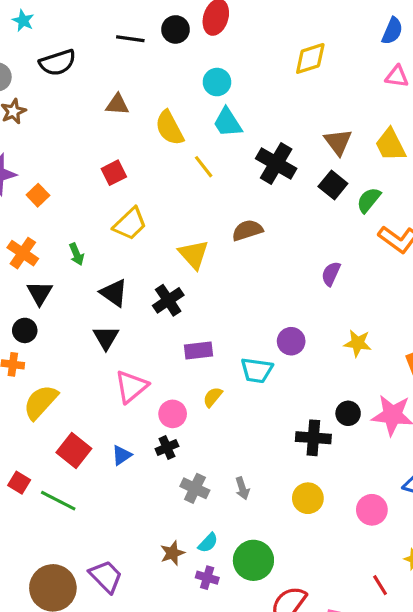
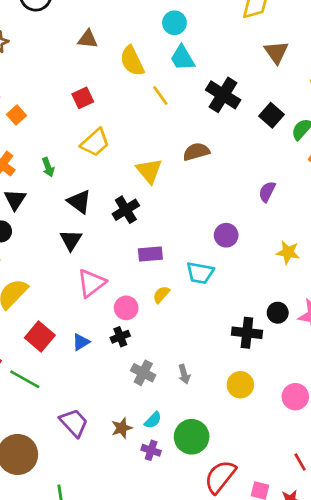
brown triangle: (338, 142) -> (276, 52), moved
purple circle: (291, 341) -> (226, 235), moved
purple trapezoid: (106, 576) -> (74, 423), moved

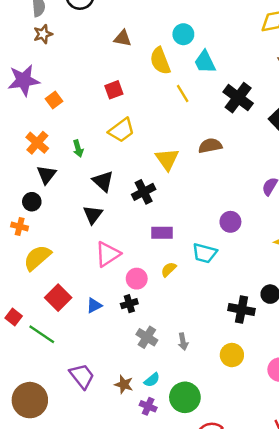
cyan circle: (174, 23) -> (183, 34), moved
brown star: (122, 428) -> (124, 384), turned 30

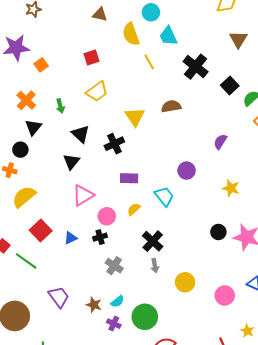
cyan trapezoid: (205, 253) -> (164, 196), turned -145
black cross: (242, 310) -> (153, 241), moved, turned 30
gray arrow: (183, 342) -> (155, 266), moved

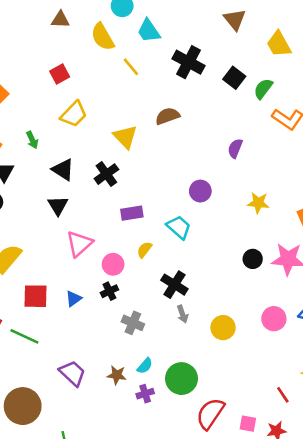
red square: (41, 230) -> (35, 296), turned -35
pink circle: (225, 295) -> (274, 319), moved
purple cross: (114, 324) -> (145, 394), turned -32

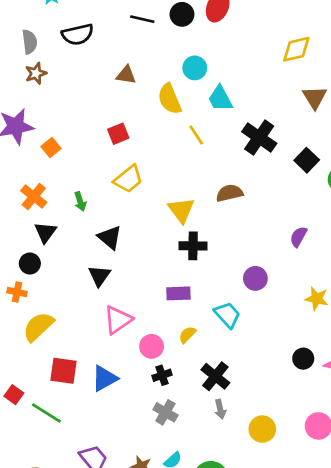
black cross: (106, 174) -> (193, 246), moved, turned 30
black cross: (109, 291) -> (162, 375), moved
blue triangle: (74, 299) -> (104, 378), size x1.5

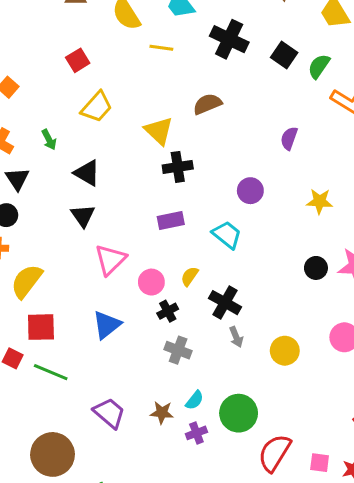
yellow line: (196, 135) -> (161, 48), turned -40
yellow semicircle: (187, 335) -> (190, 276), moved
red square: (64, 371) -> (41, 327), moved

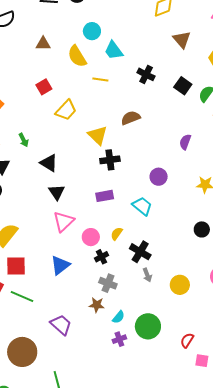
black cross: (229, 39) -> (146, 74), size x0.7
yellow trapezoid: (97, 107) -> (66, 110), moved
black triangle: (83, 216) -> (57, 192), moved
brown star: (162, 413) -> (97, 305), moved
red semicircle: (275, 453) -> (187, 340), moved, size x0.6

